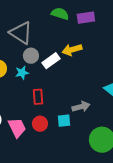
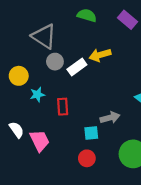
purple rectangle: (86, 18) -> (128, 20), moved, turned 48
cyan star: (22, 73) -> (37, 95), moved
red circle: (40, 124) -> (87, 158), moved

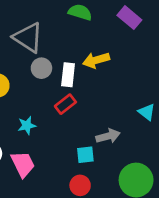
white rectangle: (77, 67) -> (68, 75), turned -48
cyan star: (37, 95) -> (27, 125), moved
red rectangle: (63, 107) -> (65, 104), moved, turned 56

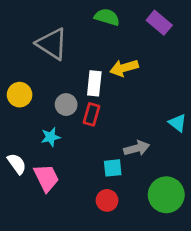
gray circle: (41, 68) -> (66, 105), moved
red rectangle: (65, 104) -> (91, 114), turned -36

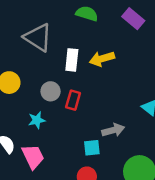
white rectangle: (94, 83) -> (72, 60), moved

